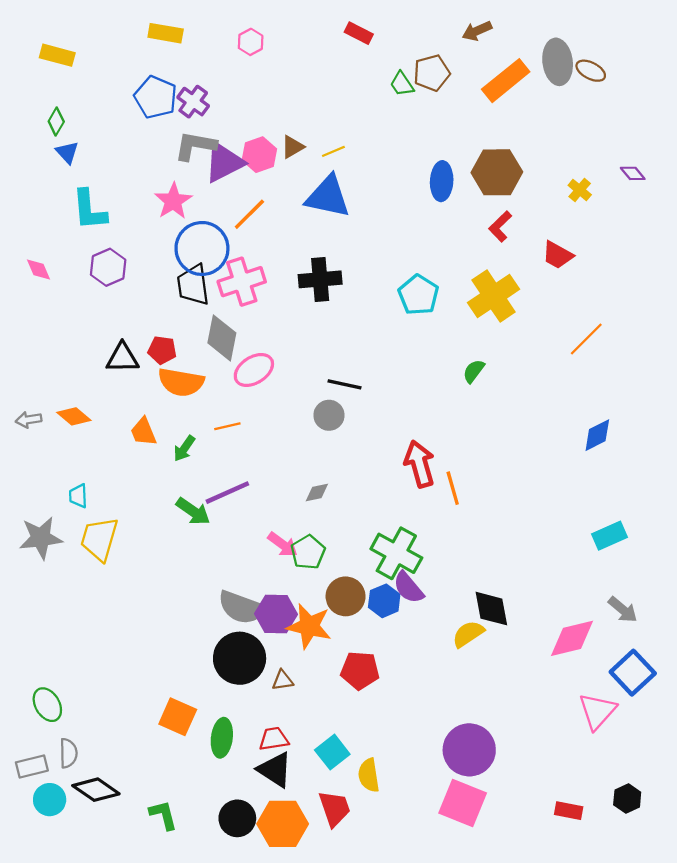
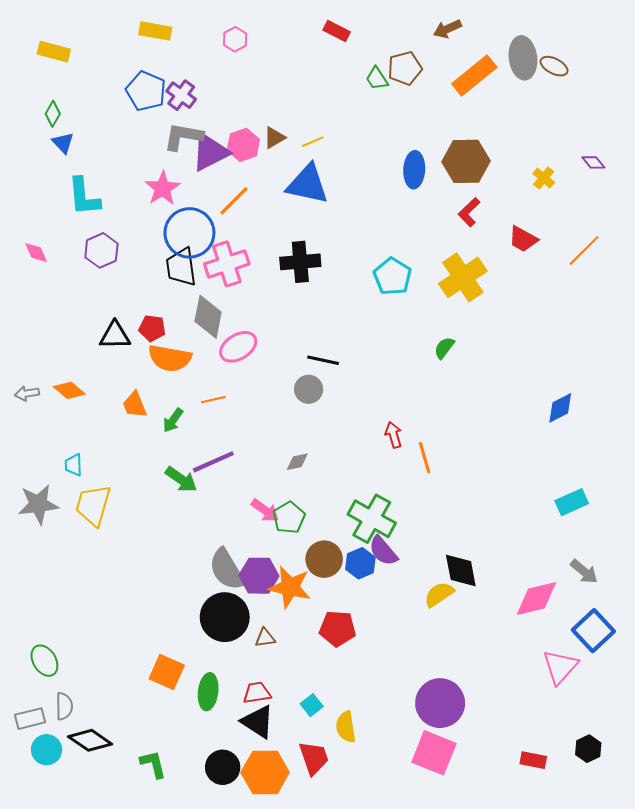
orange line: (586, 339) -> (584, 250), moved
red arrow: (420, 464) -> (393, 435), size x0.6
gray semicircle: (242, 607) -> (227, 569), turned 39
cyan square: (332, 752) -> (312, 705), size x0.7

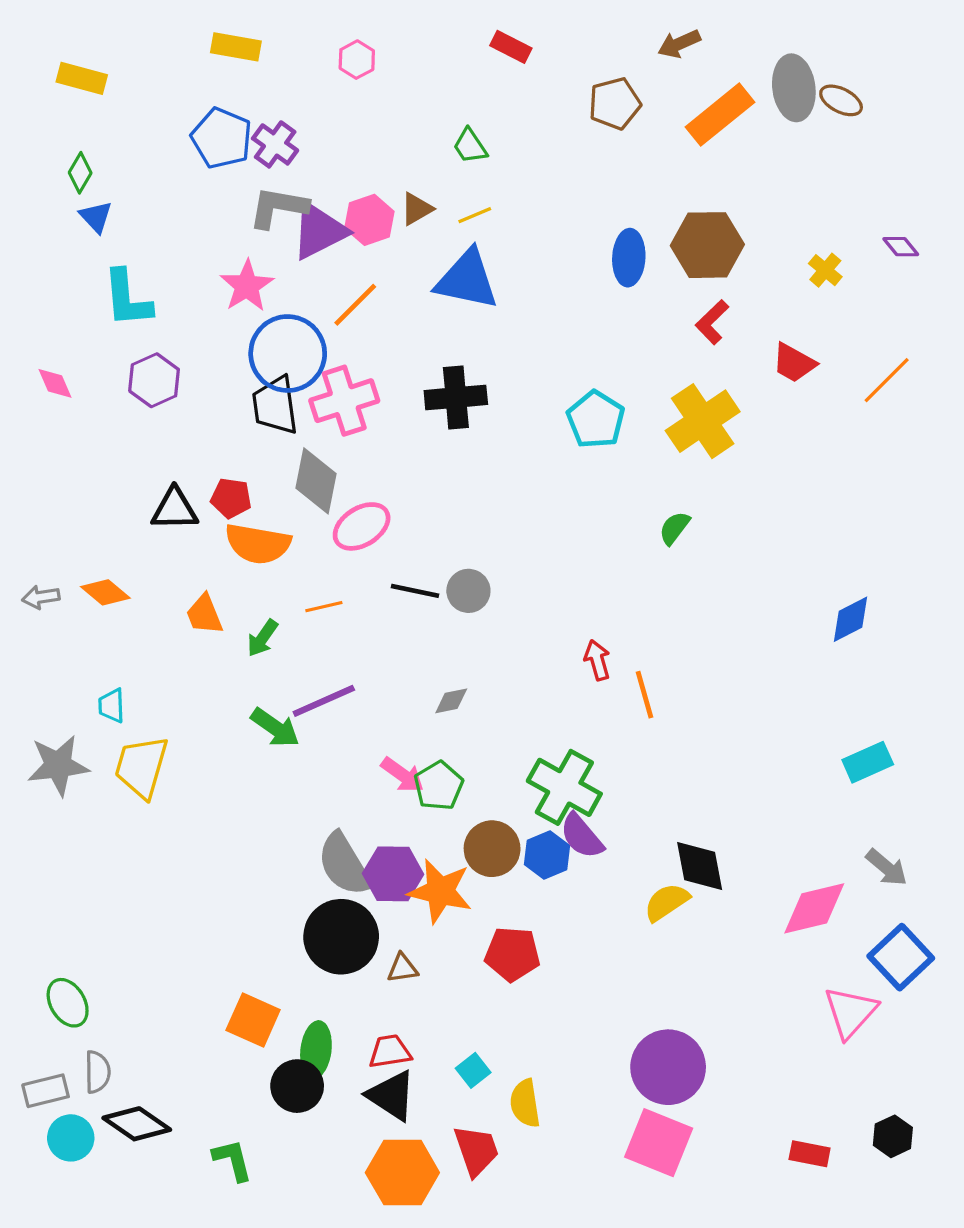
green trapezoid: (377, 79) -> (470, 146), moved
black line: (323, 360) -> (415, 591), moved
black circle: (223, 767) -> (297, 1086), moved

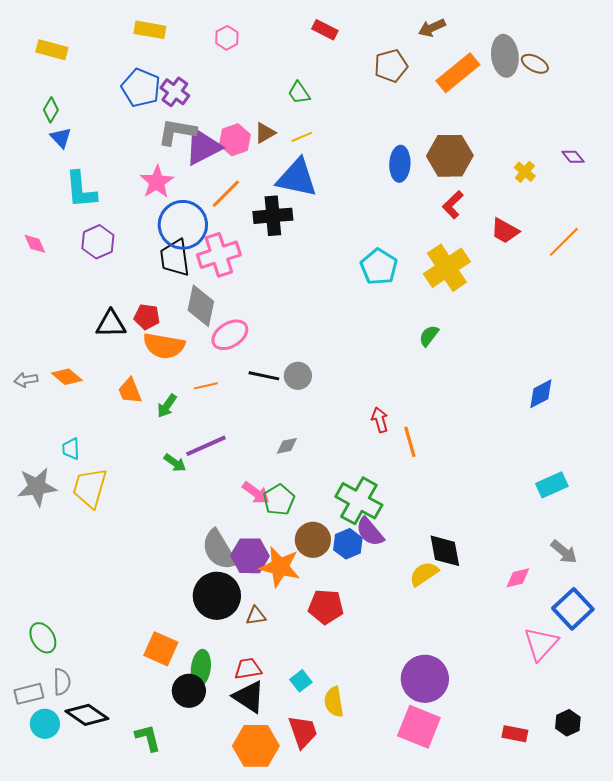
black cross: (456, 398) -> (273, 216), moved
green arrow: (275, 728) -> (175, 463), size x0.7
pink diamond: (814, 908) -> (518, 578), size x0.6

